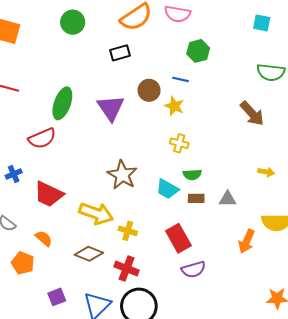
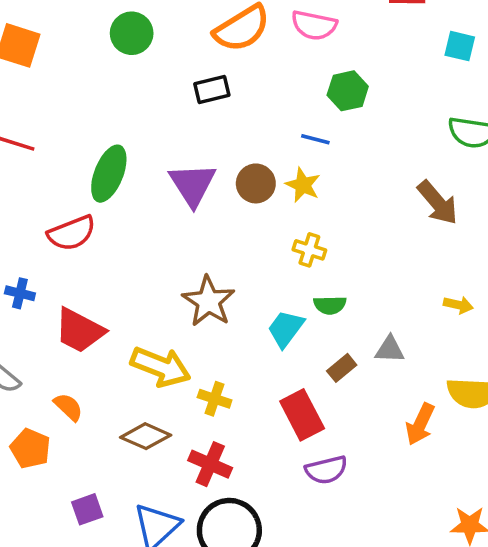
brown circle: (149, 90) -> (256, 183), moved
blue cross: (14, 174) -> (20, 293), turned 35
cyan trapezoid: (167, 189) -> (286, 329), turned 95
brown rectangle: (196, 198) -> (342, 368), moved, turned -42

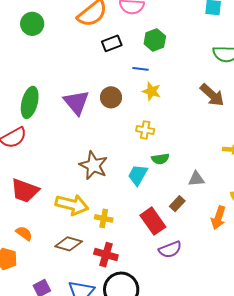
black rectangle: (212, 89) -> (112, 43), moved
yellow star: (303, 185) -> (152, 91), moved
brown rectangle: (342, 368) -> (177, 204), moved

